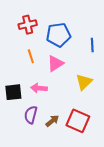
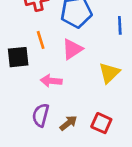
black square: (13, 92) -> (18, 57), moved
red square: (78, 121) -> (101, 123), size x0.7

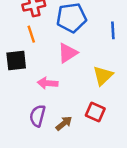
orange line: (41, 40) -> (31, 34), moved
red square: (101, 123) -> (95, 112), moved

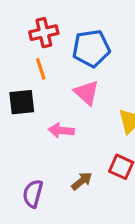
pink triangle: (68, 53) -> (86, 93), turned -45
purple semicircle: (38, 116) -> (33, 194), moved

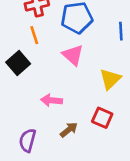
black square: (22, 102) -> (18, 63), turned -35
pink arrow: (61, 130) -> (52, 100), moved

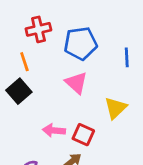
orange line: (34, 35) -> (24, 62), moved
red square: (102, 118) -> (83, 135), moved

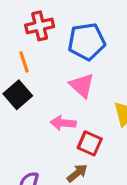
pink arrow: (54, 130) -> (63, 123), moved

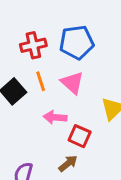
red cross: (40, 26) -> (33, 45), moved
orange line: (24, 62) -> (41, 81), moved

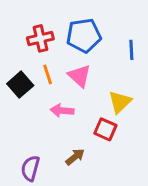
red square: (80, 136) -> (105, 129), moved

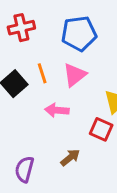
red cross: (40, 38) -> (21, 28), moved
pink triangle: (79, 76) -> (75, 75), turned 40

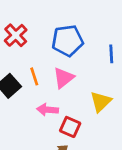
red cross: (21, 28) -> (16, 35), turned -30
red square: (101, 129) -> (70, 127), moved

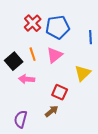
red cross: (16, 35) -> (33, 23), moved
pink arrow: (48, 110) -> (27, 79), moved

